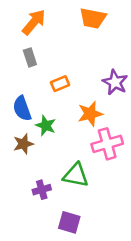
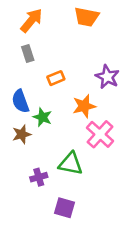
pink cross: (107, 144) -> (100, 134), turned -32

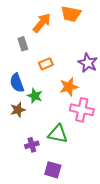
orange arrow: (31, 20) -> (42, 23), moved
pink cross: (100, 134) -> (82, 110), turned -30

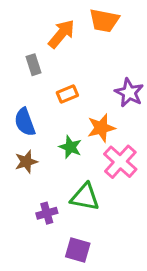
green star: (35, 96) -> (70, 147), moved
pink cross: (82, 110) -> (120, 162), turned 30

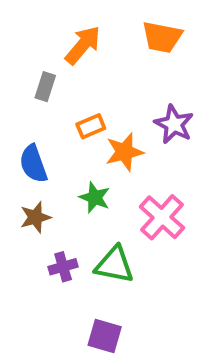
orange trapezoid: (104, 21) -> (162, 37), moved
gray rectangle: (34, 65) -> (45, 87), turned 36
orange star: (101, 128) -> (124, 152), moved
purple cross: (47, 213) -> (63, 267), moved

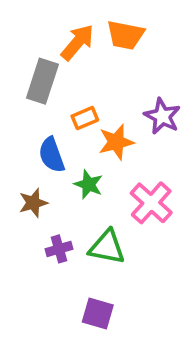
orange trapezoid: (162, 37) -> (125, 35), moved
gray rectangle: (45, 87) -> (42, 81), size x1.6
blue semicircle: (33, 164) -> (52, 155), moved

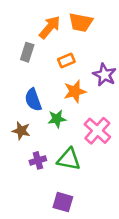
gray rectangle: (42, 81) -> (27, 52), size x0.7
orange rectangle: (85, 118) -> (66, 61), moved
green star: (89, 184) -> (57, 119), turned -30
brown star: (33, 203) -> (21, 131), turned 30

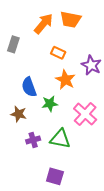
gray rectangle: (27, 52) -> (13, 44), moved
orange rectangle: (66, 61) -> (58, 53), turned 48
orange star: (75, 91) -> (65, 80), turned -30

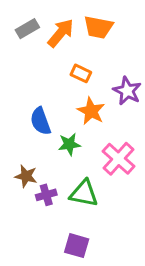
gray rectangle: (13, 44) -> (27, 29), moved, turned 42
brown star: (19, 114) -> (26, 176), moved

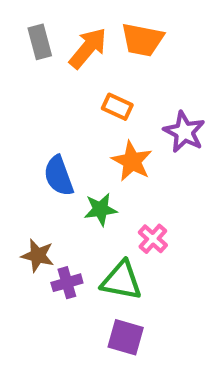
gray rectangle: (27, 29) -> (40, 42), turned -75
pink cross: (119, 159) -> (153, 239), moved, size x0.6
purple square: (77, 246) -> (126, 337), moved

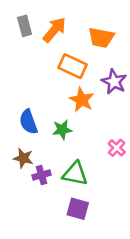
orange trapezoid: (142, 40) -> (101, 38), moved
orange rectangle: (117, 107) -> (73, 66), size x1.5
blue semicircle: (59, 176) -> (28, 122), moved
pink cross: (153, 239) -> (117, 148), moved

